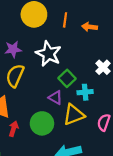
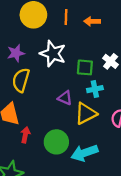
green square: (67, 78) -> (85, 67), moved, turned -35
green circle: (42, 123) -> (56, 142), moved

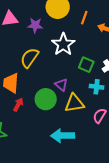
purple star: (16, 53) -> (35, 25), moved
cyan cross: (95, 89) -> (97, 87), moved
green circle: (56, 142) -> (46, 99), moved

